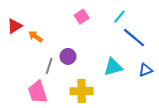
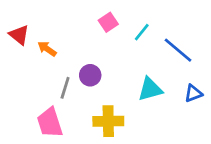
cyan line: (119, 17) -> (142, 32), moved
red triangle: (15, 26) -> (19, 35), turned -49

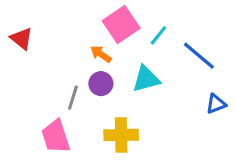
pink square: (108, 22) -> (121, 25), size x1.6
orange arrow: (47, 49) -> (101, 54), moved
cyan triangle: (150, 89) -> (146, 79), moved

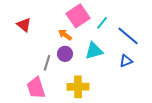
red triangle: (22, 39) -> (24, 25), moved
blue triangle: (216, 104) -> (126, 61), moved

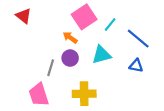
red triangle: (24, 25) -> (24, 16), moved
blue triangle: (126, 61) -> (136, 66), turned 32

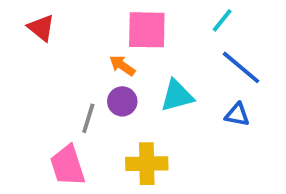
pink square: (84, 17) -> (147, 30), turned 35
cyan line: (110, 24) -> (222, 20), moved

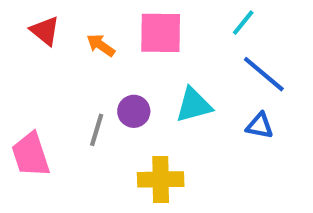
orange arrow: (122, 66) -> (101, 45), moved
pink trapezoid: (68, 165) -> (31, 155), moved

